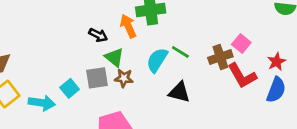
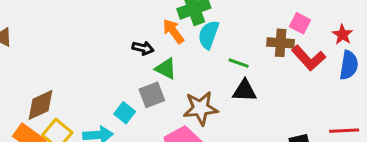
green line: (180, 52) -> (239, 63), moved
brown cross: (220, 57) -> (281, 43), turned 35
cyan semicircle: (157, 60) -> (209, 35), moved
brown star: (124, 78) -> (201, 108), moved, size x1.6

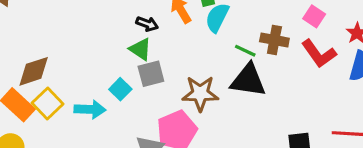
brown cross: (281, 43) -> (274, 40), moved
green triangle: (166, 69) -> (140, 49), moved
black triangle: (245, 91) -> (248, 80), size x1.4

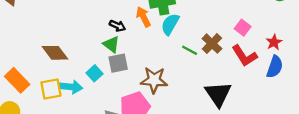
brown cross: (274, 40) -> (212, 44), turned 30
brown diamond: (34, 71) -> (55, 53), moved, turned 68
black triangle: (248, 80) -> (218, 94), moved, turned 44
yellow square: (48, 103) -> (51, 89), moved, turned 30

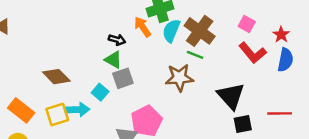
brown cross: (212, 44) -> (200, 31), moved, size x1.4
brown star: (154, 80) -> (179, 78), moved

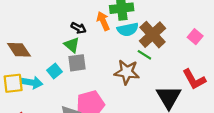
cyan semicircle: (171, 31) -> (128, 29), turned -135
red L-shape: (253, 53) -> (194, 79), moved

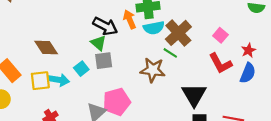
black arrow: (79, 28) -> (105, 26), size x1.6
red L-shape: (194, 79) -> (220, 63), moved

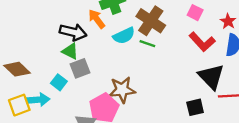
cyan semicircle: (154, 28) -> (124, 36), moved
brown star: (153, 70) -> (122, 90), moved
black triangle: (194, 95) -> (211, 77), moved

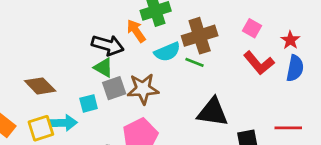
brown cross: (151, 21) -> (200, 36), turned 36
black triangle: (211, 77) -> (213, 112), moved, turned -40
cyan square: (59, 82) -> (89, 103), turned 35
brown star: (122, 90) -> (143, 89), moved

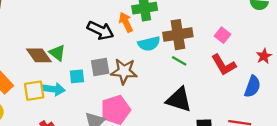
red star: (290, 40) -> (264, 56), moved
green line: (194, 62) -> (179, 61), moved
green triangle: (103, 68) -> (57, 53), moved
blue semicircle: (295, 68) -> (252, 87), moved

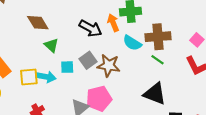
cyan semicircle: (149, 44) -> (132, 43), turned 42
brown diamond: (39, 55) -> (38, 23), moved
gray square: (100, 67) -> (88, 60), turned -30

